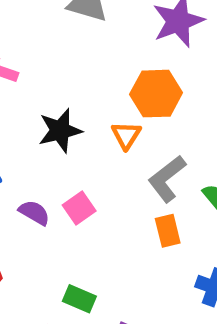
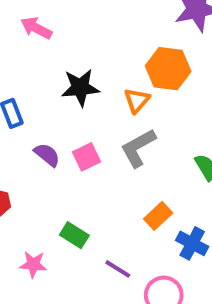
gray L-shape: (167, 179) -> (138, 148), moved
orange rectangle: (168, 231) -> (158, 216), moved, turned 52

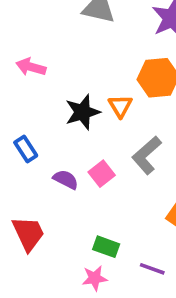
orange triangle: (137, 100) -> (120, 106), moved
pink star: (33, 264) -> (95, 278), moved

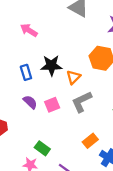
orange triangle: (120, 106) -> (73, 77), moved
blue rectangle: (26, 149) -> (26, 72), moved

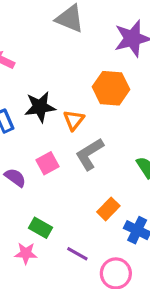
purple semicircle: (30, 102) -> (15, 178), moved

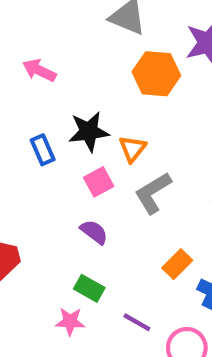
orange hexagon: (111, 88) -> (156, 74), moved
pink square: (48, 163) -> (99, 182), moved
purple semicircle: (15, 178) -> (94, 232), moved

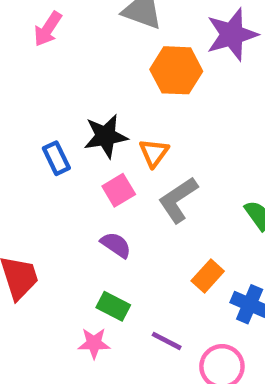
pink arrow: (39, 70) -> (48, 29), moved, turned -80

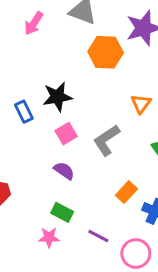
pink arrow: (48, 29) -> (34, 23), moved
orange triangle: (154, 153) -> (141, 104), moved

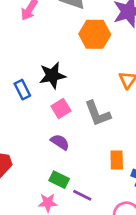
gray L-shape: (106, 140) -> (98, 114), turned -76
orange rectangle: (126, 192) -> (117, 160), turned -42
purple line: (98, 236) -> (82, 195), moved

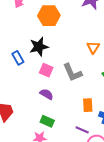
orange hexagon: (95, 34) -> (49, 16), moved
pink square: (61, 108) -> (46, 70), turned -32
purple line: (82, 195) -> (82, 130), moved

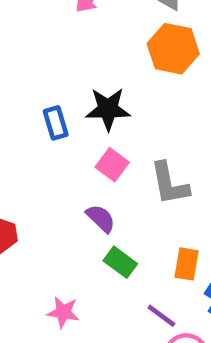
orange hexagon: (49, 16) -> (173, 49), moved
green rectangle: (47, 121) -> (120, 262), moved

